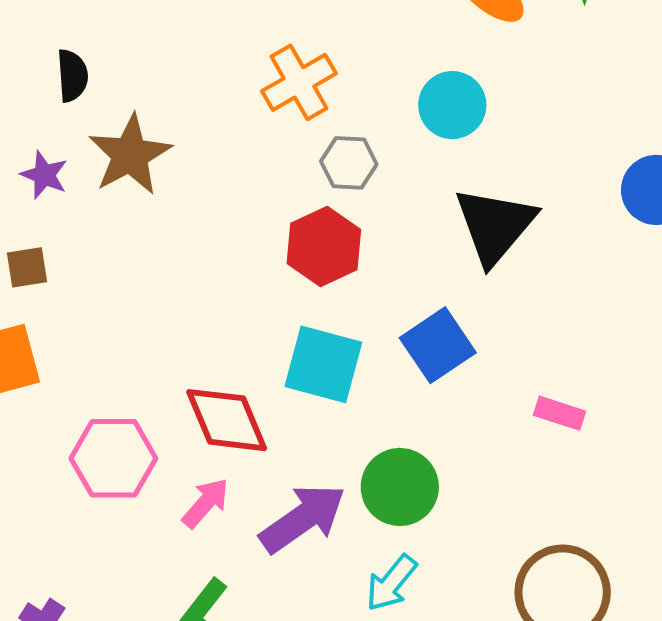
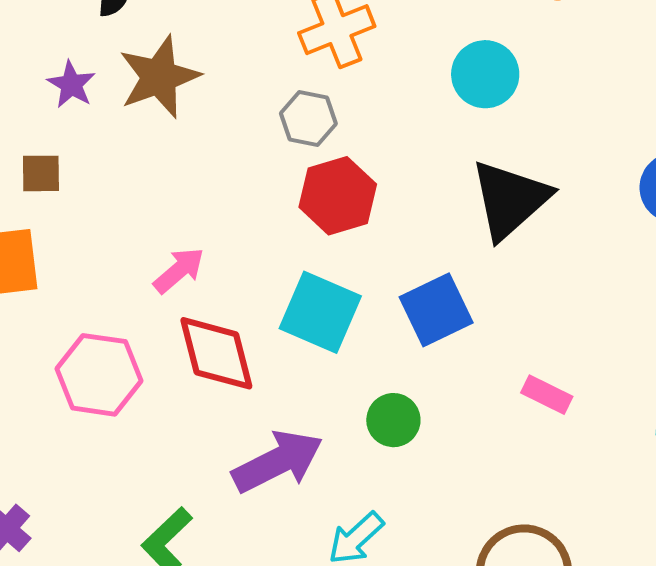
gray hexagon: (349, 163) -> (308, 118), moved
green circle: (400, 487) -> (393, 420), moved, size x0.7
pink arrow: (206, 503) -> (179, 270), moved

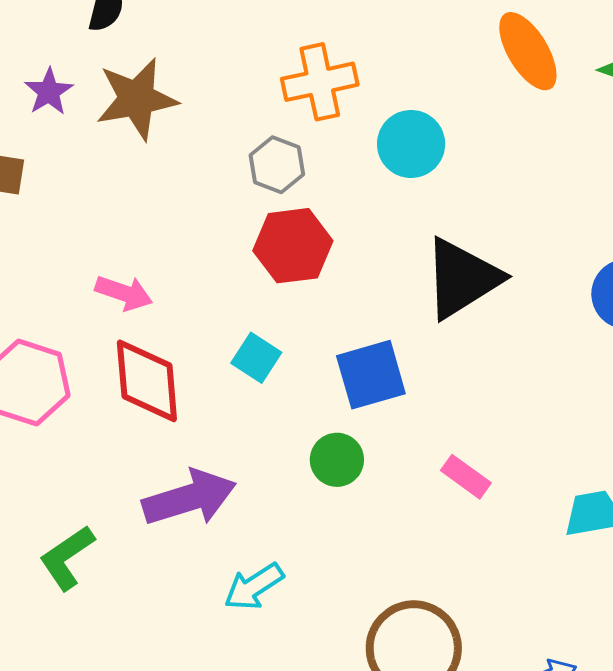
cyan circle: (485, 74) -> (411, 144), moved
pink arrow: (179, 270) -> (124, 293), turned 50
cyan square: (320, 312) -> (256, 358), size x0.6
green circle: (393, 420) -> (337, 460), moved

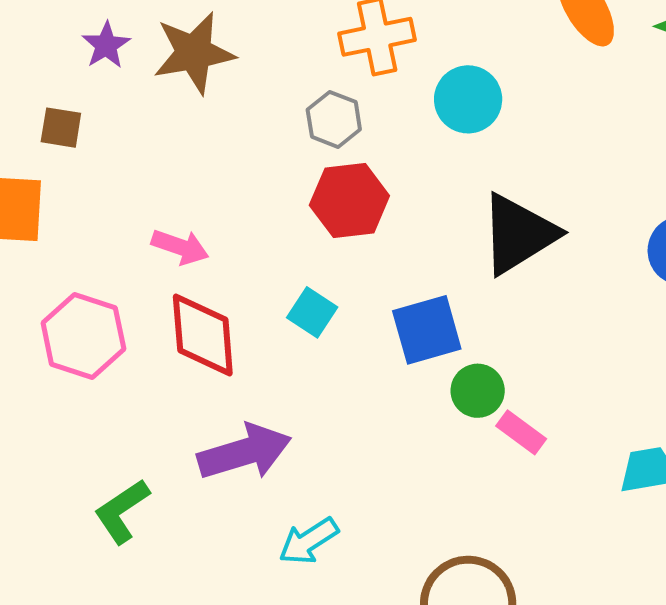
green circle: (337, 460) -> (478, 391), moved

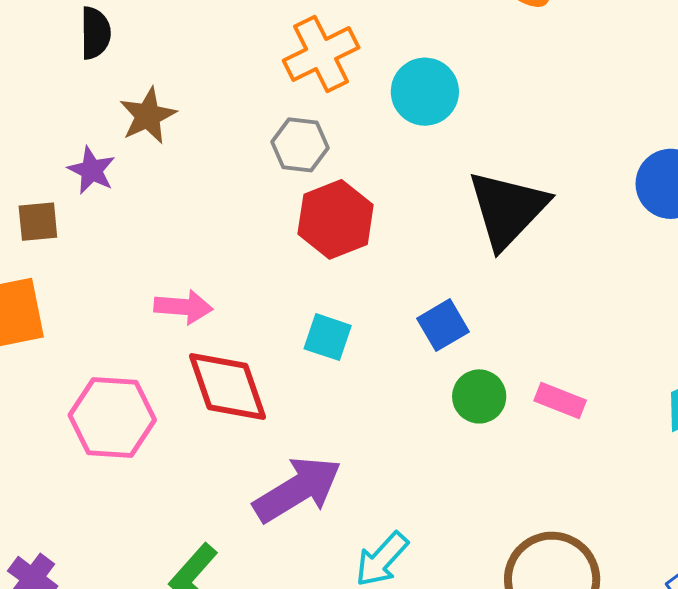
purple star: (106, 45) -> (92, 170), moved
brown star: (194, 53) -> (148, 116), size x0.7
blue square: (427, 330) -> (443, 325), size x0.7
green circle: (478, 391) -> (479, 396), moved

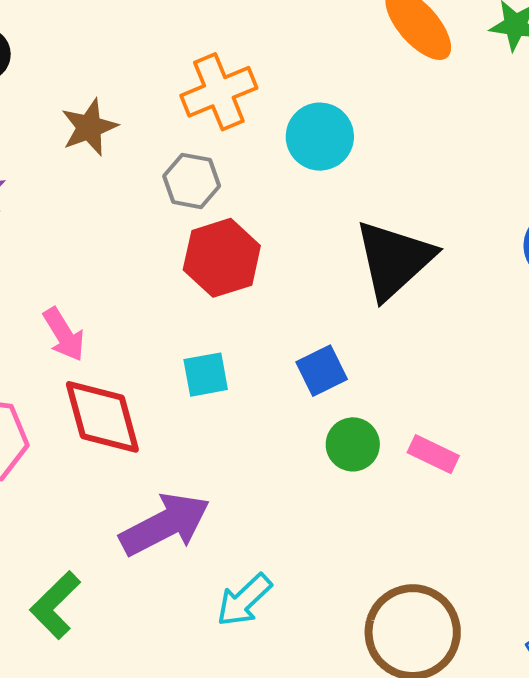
brown star: (148, 116) -> (89, 127), moved
pink arrow: (183, 307) -> (64, 334), turned 50
cyan square: (328, 337) -> (206, 375), turned -33

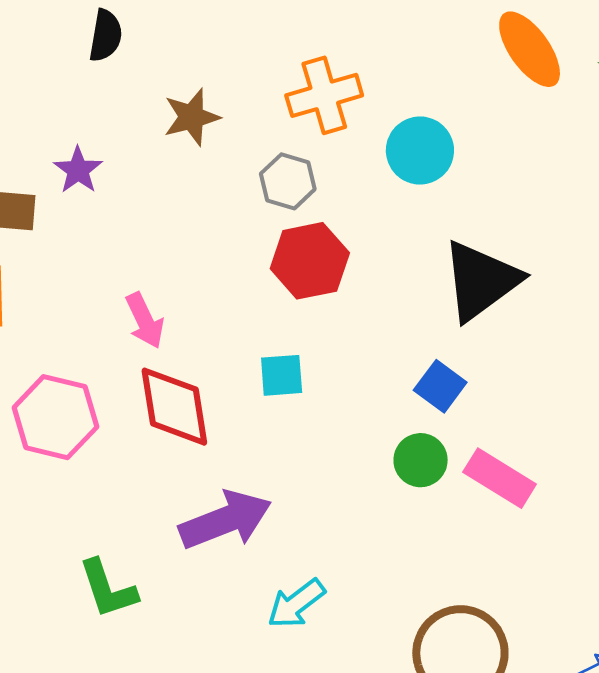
blue square: (322, 371) -> (440, 386), moved, turned -33
pink rectangle: (433, 454) -> (500, 478), size x1.4
green L-shape: (55, 605) -> (108, 589), turned -70

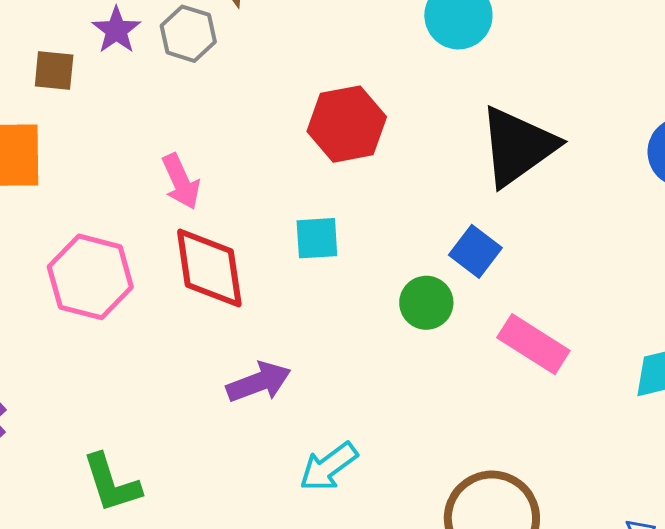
gray hexagon: (288, 181) -> (188, 34), moved
green circle: (421, 460) -> (426, 303), moved
purple arrow: (225, 520) -> (259, 382), size x0.7
green L-shape: (108, 589) -> (112, 483), moved

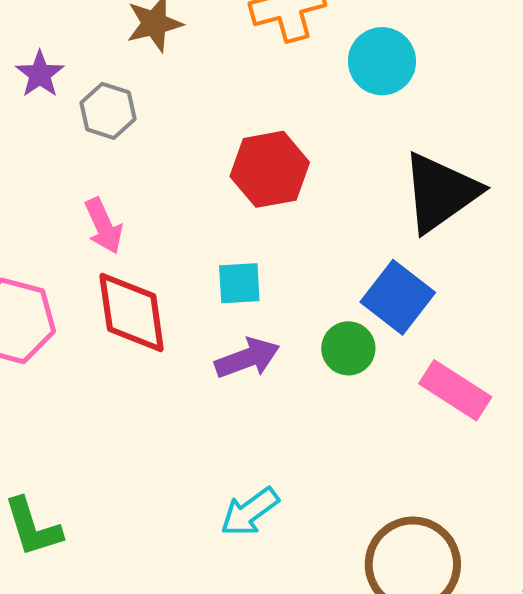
gray hexagon: (188, 34) -> (108, 111), moved
blue square: (475, 251) -> (398, 297), size x1.4
purple arrow: (259, 382) -> (247, 358), moved

